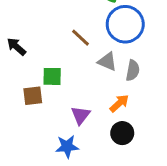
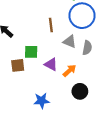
brown line: (80, 38) -> (51, 25), turned 40
orange arrow: (119, 103) -> (70, 71), moved
purple triangle: (80, 115) -> (51, 64), moved, turned -40

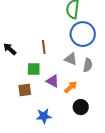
brown line: (51, 25) -> (44, 47), moved
brown square: (18, 65) -> (25, 90), moved

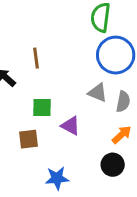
brown line: (44, 47) -> (36, 58), moved
orange arrow: (71, 87) -> (122, 135), moved

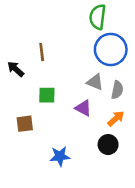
purple triangle: (71, 126) -> (83, 108), moved
brown square: (28, 139) -> (25, 124), moved

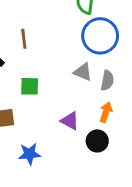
purple triangle: (83, 108) -> (70, 121), moved
orange arrow: (116, 118) -> (106, 112), turned -30
blue star: (60, 156) -> (30, 154), moved

